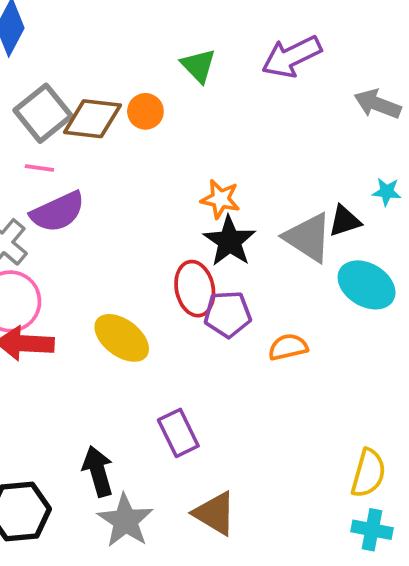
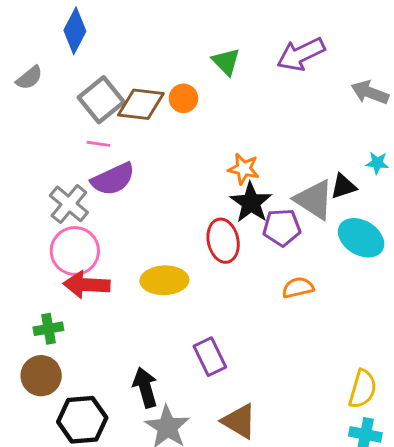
purple pentagon: (228, 314) -> (282, 227), moved
yellow ellipse: (122, 338) -> (164, 280), turned -39

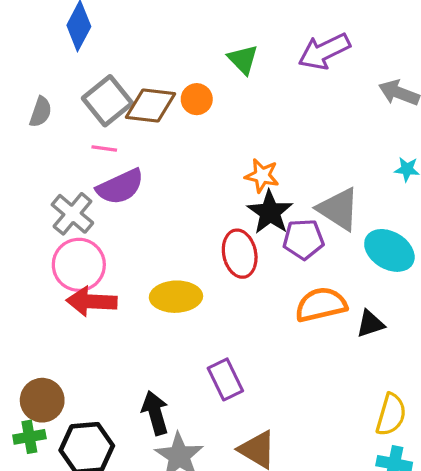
gray semicircle: (29, 78) -> (41, 112), moved, turned -32
black triangle: (343, 186) -> (370, 324), moved
orange semicircle: (298, 288) -> (321, 305), size x1.5
green cross: (48, 329) -> (29, 437), moved

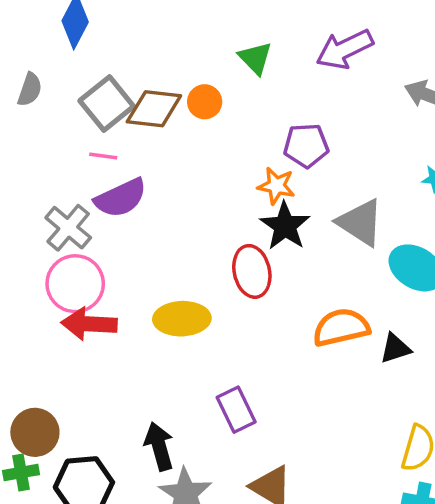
gray semicircle: (41, 112) -> (30, 90), moved
purple pentagon: (303, 239) -> (306, 145), moved

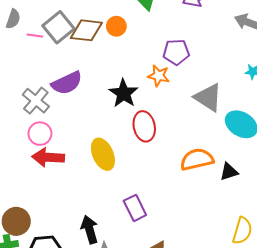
pink line: (103, 156) -> (35, 36), moved
black star: (285, 226) -> (124, 93), moved
pink circle: (75, 284) -> (40, 134), size x0.7
yellow ellipse: (182, 319) -> (103, 154), turned 68

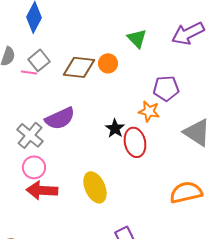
gray square: (59, 27) -> (39, 60), moved, size x0.7
black star: (124, 93) -> (115, 128), size x0.7
red ellipse: (144, 126) -> (135, 142), moved

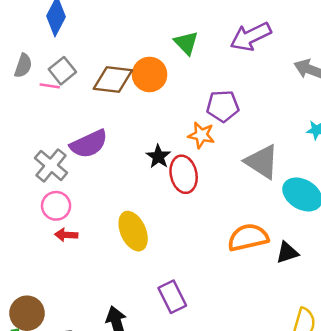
orange circle: (108, 63) -> (150, 74), size x1.4
red arrow: (42, 190) -> (66, 235), size x0.6

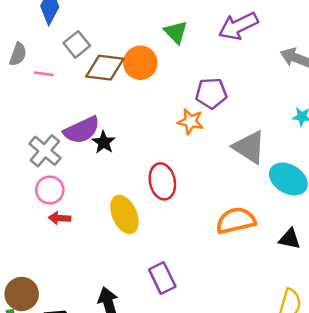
gray square: (62, 71) -> (77, 44), moved
black star: (158, 157) -> (104, 142), moved
red ellipse: (184, 174) -> (162, 181), moved
black triangle: (287, 253) -> (290, 239), moved, turned 30

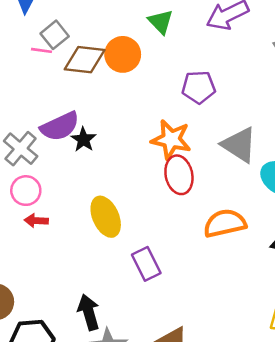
pink line: (44, 74) -> (42, 50), moved
orange star: (190, 121) -> (171, 139), moved, size x1.4
red ellipse: (162, 181) -> (179, 175), moved
purple rectangle: (162, 278) -> (146, 264), moved

